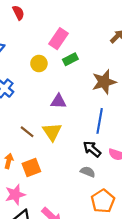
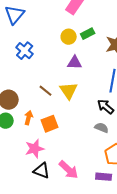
green rectangle: (70, 59) -> (88, 34), moved
yellow circle: (39, 64) -> (69, 37), moved

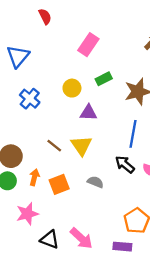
yellow circle: (69, 37) -> (72, 88), moved
gray semicircle: (102, 128) -> (95, 182), moved
pink star: (35, 149) -> (27, 214), moved

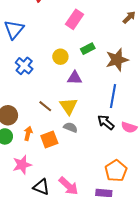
gray semicircle: (95, 182) -> (71, 127), moved

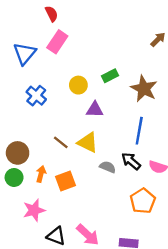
pink rectangle: (75, 19) -> (57, 42), moved
brown star: (117, 60) -> (144, 89), turned -30
yellow triangle: (69, 106) -> (88, 142), turned -30
gray semicircle: (71, 127) -> (108, 167), moved
orange pentagon: (116, 171) -> (143, 201), moved

